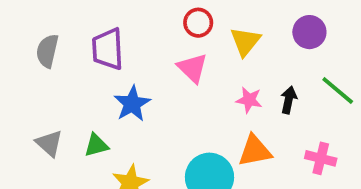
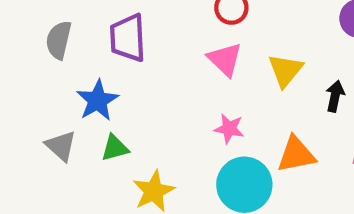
yellow triangle: (245, 41) -> (285, 70), moved
pink star: (249, 100) -> (229, 129), moved
blue star: (132, 104) -> (97, 100), moved

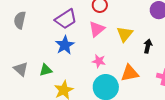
purple trapezoid: (128, 38) -> (66, 19), moved, turned -120
pink triangle: (225, 59) -> (97, 29), turned 36
blue star: (97, 100) -> (65, 45), moved

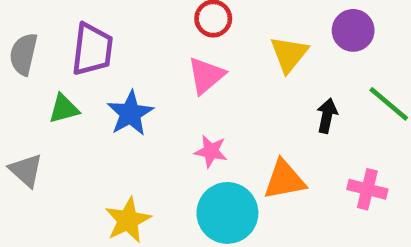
purple trapezoid: (66, 19) -> (92, 49), moved, turned -50
yellow triangle: (125, 34) -> (289, 54), moved
green triangle: (46, 70) -> (64, 109), moved

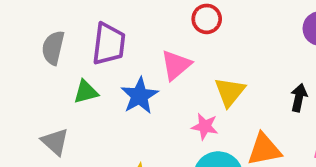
yellow triangle: (289, 54) -> (230, 92), moved
pink triangle: (206, 75) -> (176, 65), moved

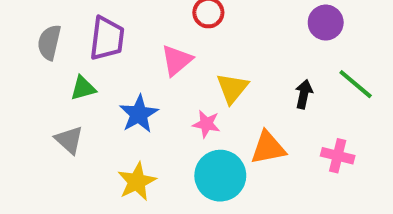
blue star: (139, 96) -> (139, 114), moved
gray triangle: (55, 142) -> (69, 140), moved

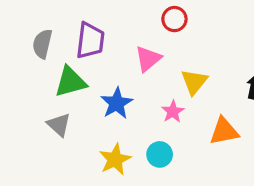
green triangle: (83, 88) -> (70, 82), size x1.5
pink star: (206, 124) -> (173, 112), turned 30
cyan circle: (220, 176) -> (160, 154), moved, size x0.6

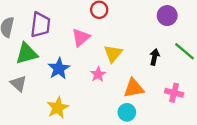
cyan circle: (160, 154) -> (127, 112), moved

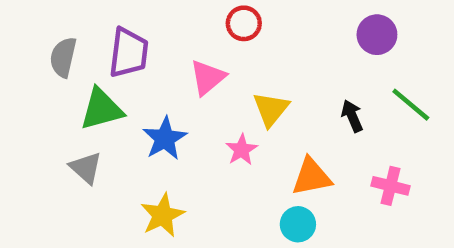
black arrow: (154, 57) -> (352, 116), turned -35

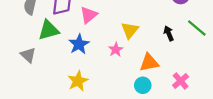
pink triangle: (208, 78) -> (89, 15), moved
gray triangle: (86, 168) -> (28, 55), moved
pink cross: (391, 186) -> (181, 81), moved, turned 35

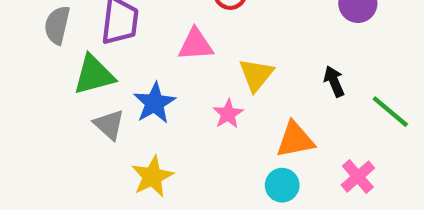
pink triangle: (89, 15) -> (196, 45), moved, turned 36
green line: (197, 28) -> (390, 112), moved
gray triangle: (28, 55) -> (109, 125), moved

